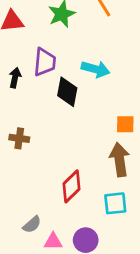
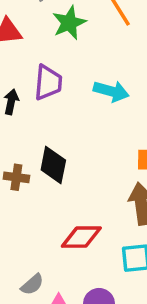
black diamond: (67, 92) -> (53, 165), moved
red diamond: (72, 186) -> (81, 237), turned 44

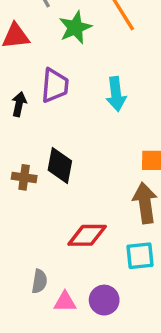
cyan arrow: (111, 91) -> (116, 94), turned 68
gray semicircle: (32, 284) -> (39, 281), turned -40

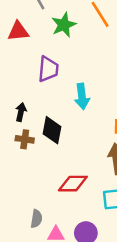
cyan arrow: (116, 94) -> (82, 96), moved
black arrow: (19, 104) -> (21, 112), moved

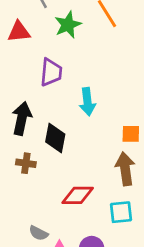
black arrow: (21, 112) -> (22, 118), size x1.6
brown cross: (25, 139) -> (26, 163), moved
gray semicircle: (36, 219) -> (38, 233), turned 108

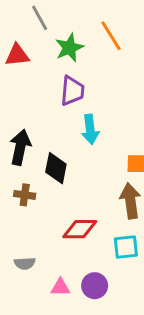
purple trapezoid: (51, 72) -> (72, 91), moved
gray semicircle: (38, 233) -> (25, 263), moved, turned -30

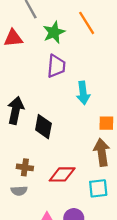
cyan arrow: (90, 129) -> (83, 93), moved
brown cross: (25, 195) -> (25, 167), moved
gray semicircle: (25, 263) -> (19, 191), moved

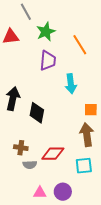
orange line: (87, 23) -> (80, 45), moved
gray semicircle: (19, 191) -> (30, 165), moved

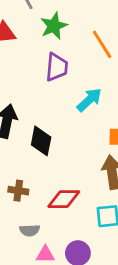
cyan arrow: (71, 84) -> (89, 100), turned -126
gray semicircle: (30, 165) -> (30, 230), moved

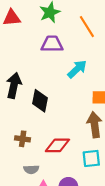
purple trapezoid: (57, 67) -> (52, 44), turned -95

